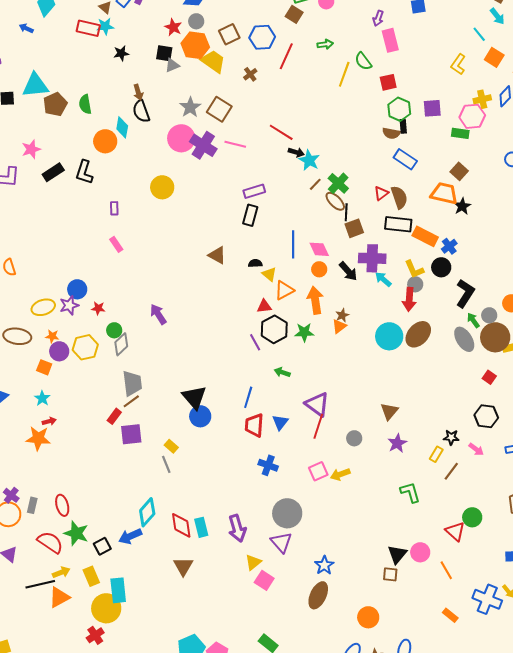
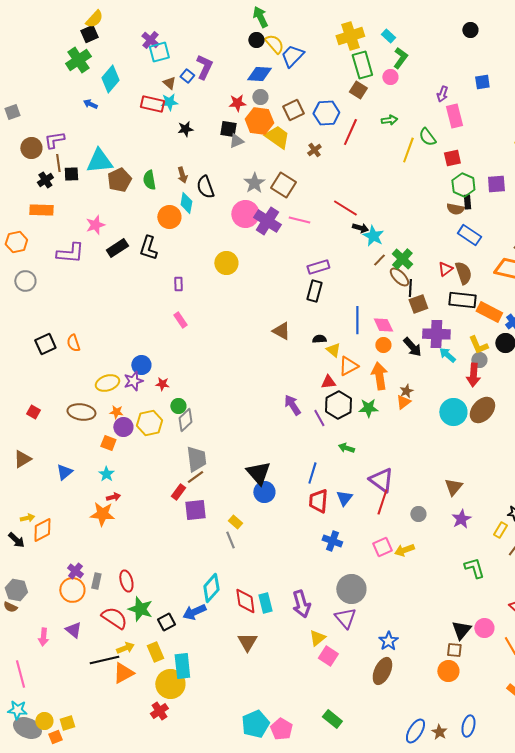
red star: (173, 27) -> (237, 103), turned -30
brown arrow: (138, 92) -> (182, 175), moved
purple arrow: (158, 314) -> (292, 405), moved
orange circle: (368, 617) -> (448, 671), moved

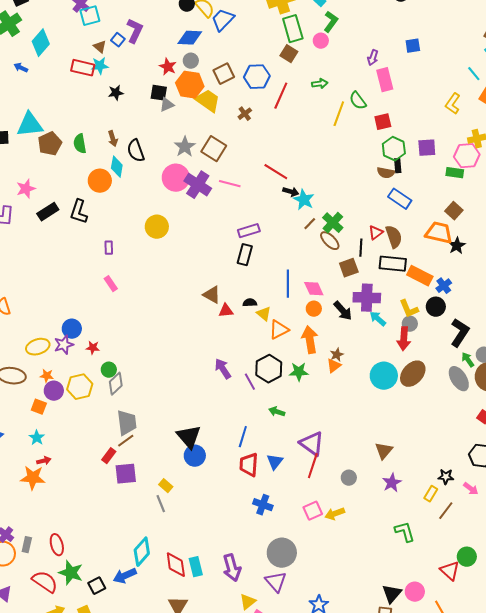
red star: (237, 103) -> (168, 67), turned 30
black line: (410, 288) -> (361, 248), moved
red triangle: (328, 382) -> (226, 311), moved

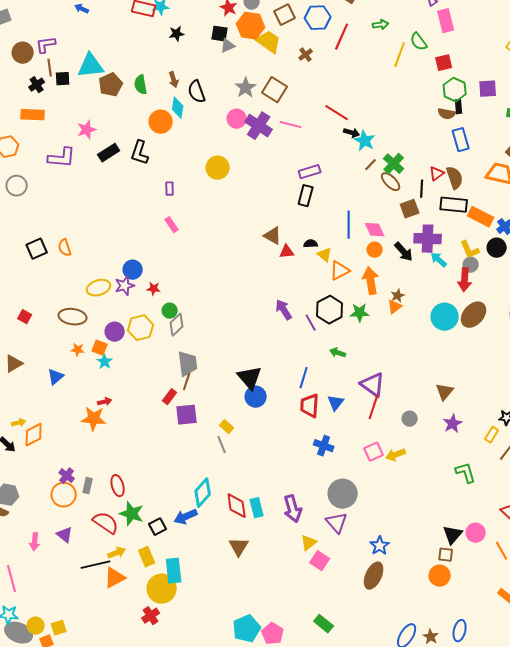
pink circle: (176, 178) -> (237, 119), size x0.7
blue rectangle: (400, 199) -> (461, 140), turned 40
orange star: (47, 376) -> (78, 350), moved
cyan star: (37, 438) -> (105, 362), moved
brown line: (126, 441) -> (187, 382), turned -36

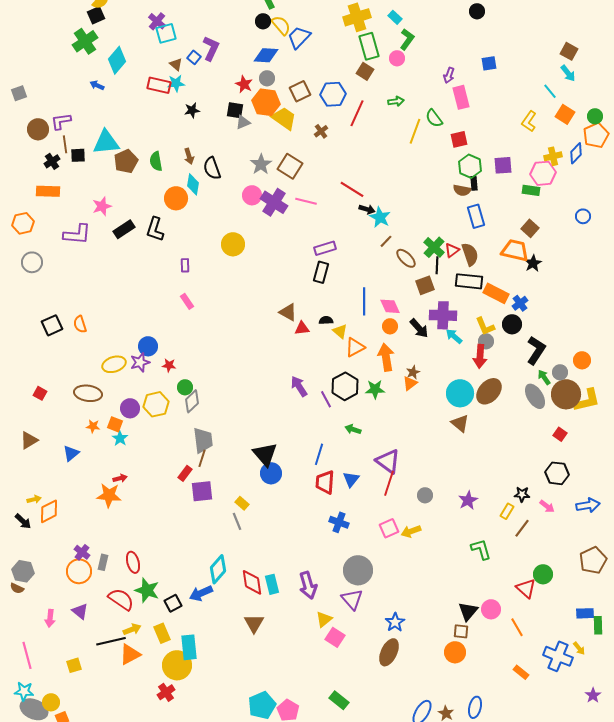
green cross: (394, 164) -> (434, 247), moved
brown triangle: (445, 392) -> (460, 423), moved, turned -30
yellow square: (59, 628) -> (74, 665), moved

